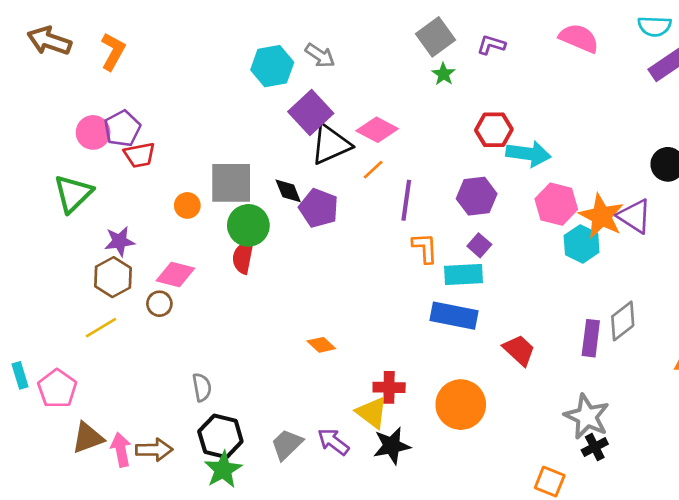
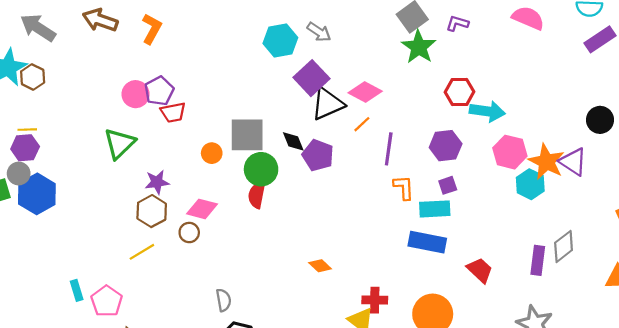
green star: (443, 74) -> (419, 47), size x1.8
purple square: (479, 245) -> (448, 185), turned 30

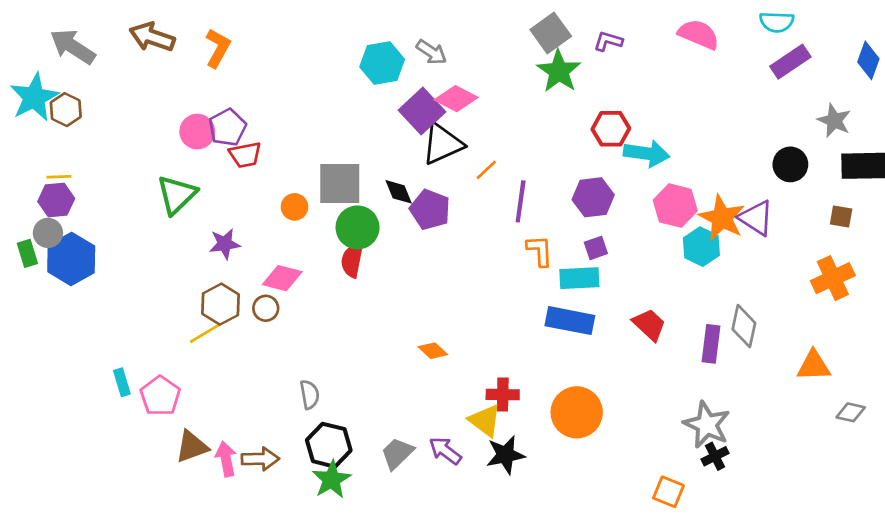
pink diamond: (365, 92) -> (456, 99), moved
brown hexagon: (152, 211) -> (221, 304), moved
gray diamond: (564, 246) -> (744, 326), turned -40
red trapezoid: (480, 270) -> (649, 325), moved

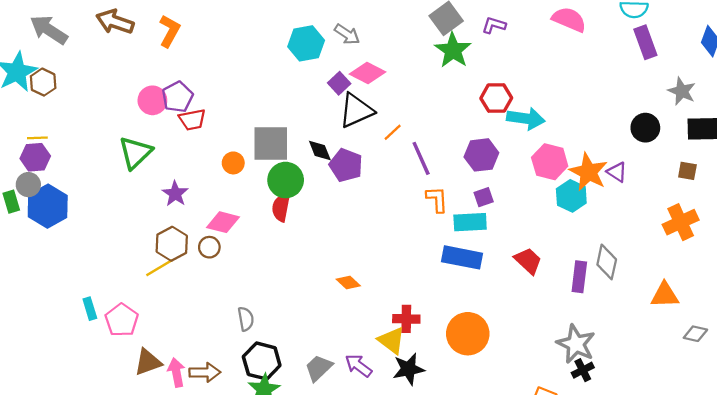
purple rectangle: (790, 62) -> (645, 42), turned -76
purple square: (422, 111) -> (339, 83), size x0.6
purple line: (521, 201) -> (421, 158), turned -32
purple triangle: (756, 218) -> (617, 172), size x0.7
purple star: (225, 244) -> (175, 194), turned -30

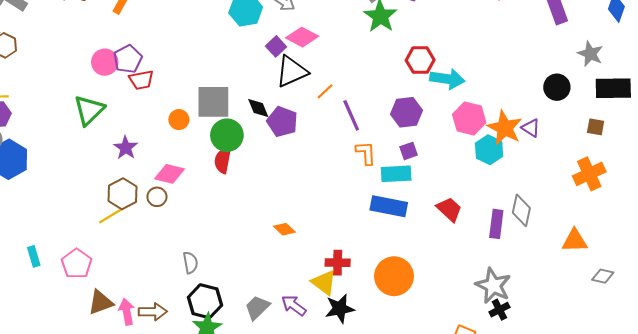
cyan rectangle: (90, 309) -> (34, 256), moved

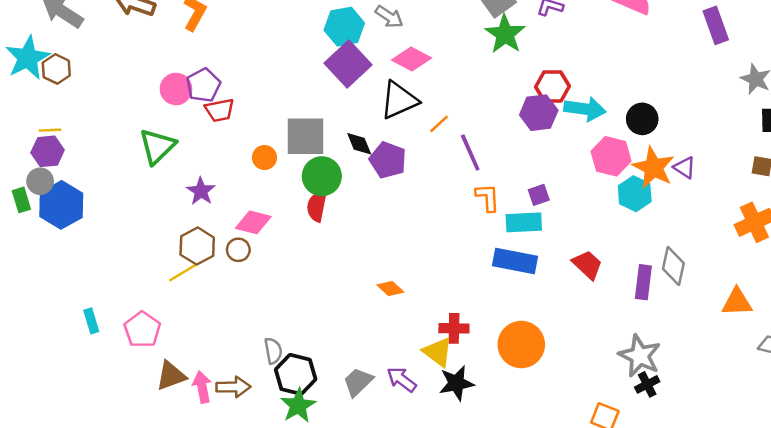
purple square: (276, 46) -> (348, 64), moved, size x1.8
black circle: (557, 87) -> (642, 119), moved
purple hexagon: (407, 112) -> (539, 113), moved
gray semicircle: (190, 263) -> (273, 351), moved

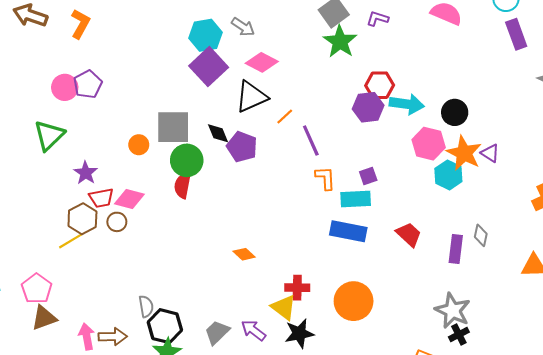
red trapezoid: (220, 110) -> (101, 198), moved
gray diamond: (673, 266) -> (481, 235), size x0.7
brown triangle: (171, 376) -> (44, 318), moved

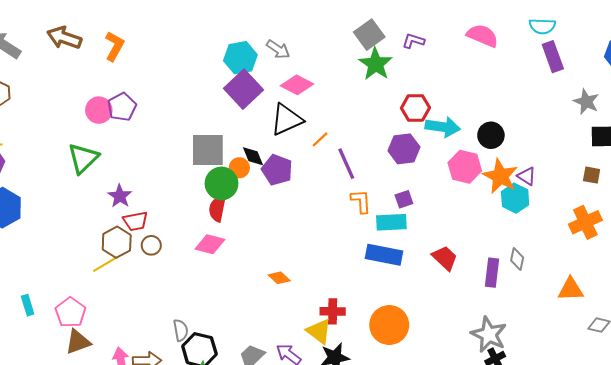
purple hexagon: (368, 107) -> (404, 149), moved
orange circle: (139, 145) -> (239, 168), moved
cyan hexagon: (448, 175) -> (515, 198), moved
pink diamond: (129, 199) -> (210, 244), moved

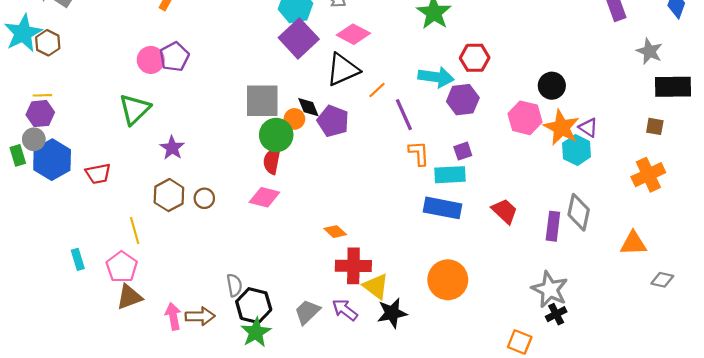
cyan arrow: (443, 127) -> (436, 77), moved
red trapezoid: (136, 221) -> (98, 174), moved
gray diamond: (517, 259) -> (579, 212), size x1.6
yellow line: (105, 264) -> (135, 230), moved, turned -75
red cross: (333, 311) -> (353, 266), moved, size x1.4

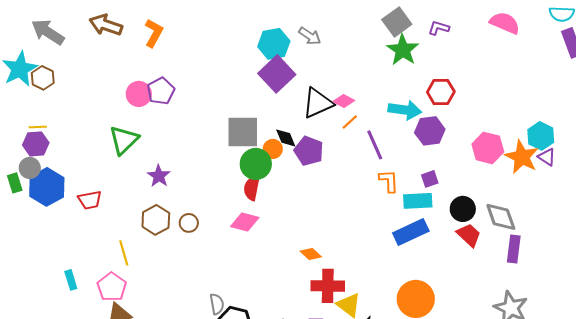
pink diamond: (353, 34) -> (344, 101), moved, size x0.7
black circle: (552, 86) -> (463, 209), moved
cyan hexagon: (576, 150) -> (541, 136), moved
blue rectangle: (442, 208) -> (411, 232), turned -36
gray diamond: (579, 212) -> (501, 217), moved, turned -32

